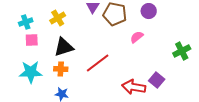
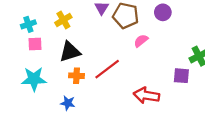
pink semicircle: (137, 37) -> (141, 41), moved
orange cross: (61, 69) -> (76, 76), moved
purple square: (157, 80) -> (181, 76), moved, turned -35

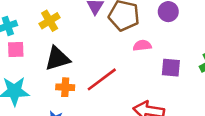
pink semicircle: (141, 41) -> (142, 46), turned 32
purple square: (181, 76) -> (171, 68), moved

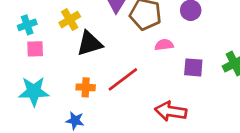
black triangle: (57, 59) -> (90, 43), moved

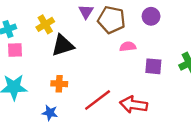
red line: (123, 79) -> (98, 100), moved

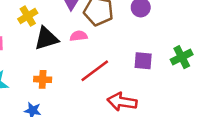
pink semicircle: (128, 47) -> (79, 36), moved
red line: (98, 100) -> (95, 71), moved

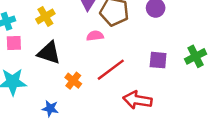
black triangle: (46, 38) -> (49, 53), moved, turned 35
orange cross: (43, 79) -> (73, 81), moved, turned 35

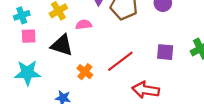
pink semicircle: (95, 36) -> (84, 25), moved

